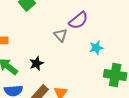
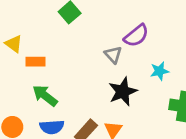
black star: (36, 63) -> (123, 92), moved, size x1.5

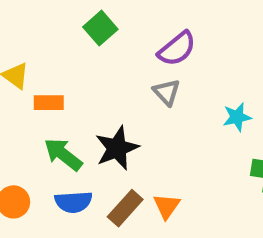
purple semicircle: (136, 36) -> (177, 49), moved
black star: (123, 92) -> (117, 148), moved

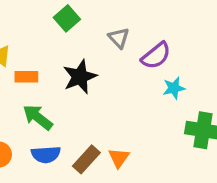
purple semicircle: (177, 49) -> (156, 56), moved
gray triangle: (167, 92) -> (119, 38), moved
black star: (117, 148) -> (80, 77), moved

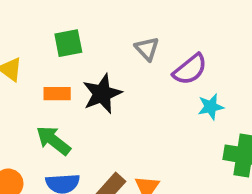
green square: (67, 18) -> (68, 43), moved, turned 30
orange rectangle: (26, 77) -> (57, 94), moved

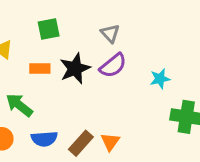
purple semicircle: (190, 69) -> (113, 66), moved
green arrow: (53, 140) -> (19, 105), moved

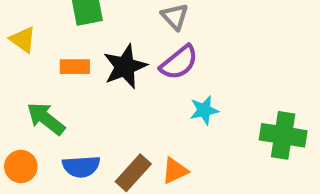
cyan star: (160, 79) -> (204, 110), moved
orange triangle: (110, 142) -> (175, 171), turned 30

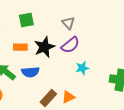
blue semicircle: (81, 167) -> (30, 72), moved

